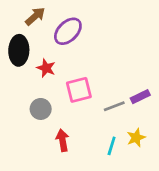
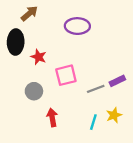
purple ellipse: (68, 31) -> (77, 26), moved, turned 45

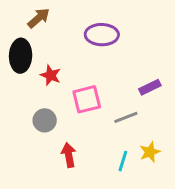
purple rectangle: (117, 81) -> (150, 87), moved

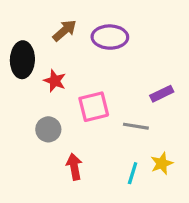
brown arrow: (39, 18) -> (65, 31), moved
gray line: (126, 117) -> (136, 126), turned 30

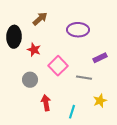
purple ellipse: (110, 37) -> (78, 30), moved
pink square: (94, 107) -> (58, 66), turned -30
cyan line: (133, 173) -> (72, 112), moved

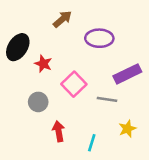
brown arrow: (40, 19) -> (62, 19), moved
black ellipse: (14, 37) -> (18, 47), turned 30
purple rectangle: (100, 58) -> (127, 74), size x1.5

